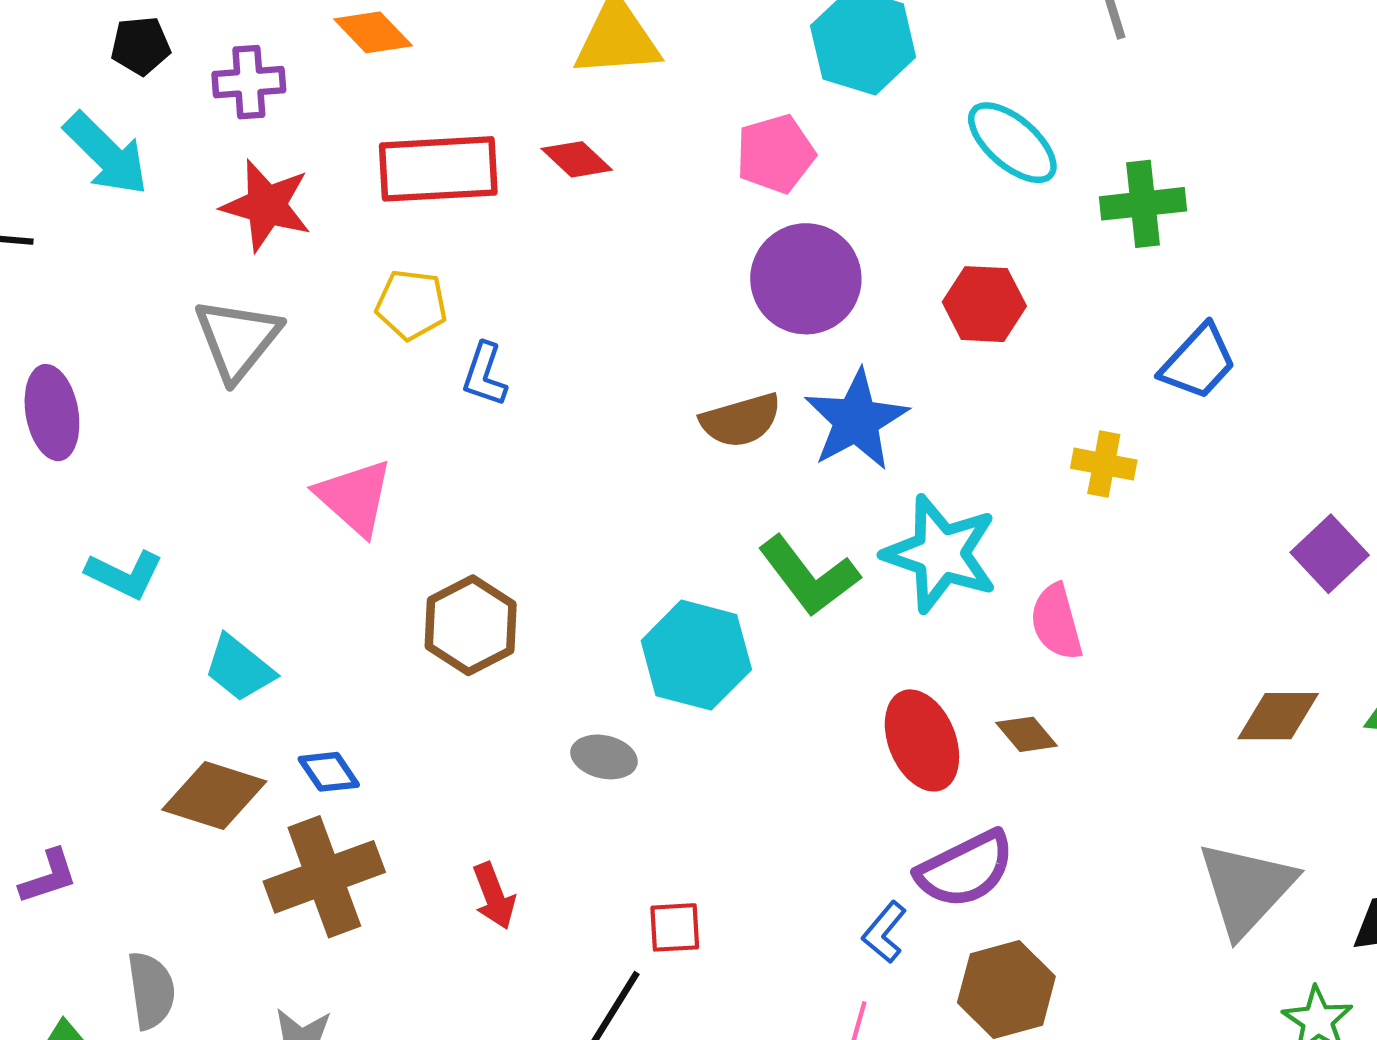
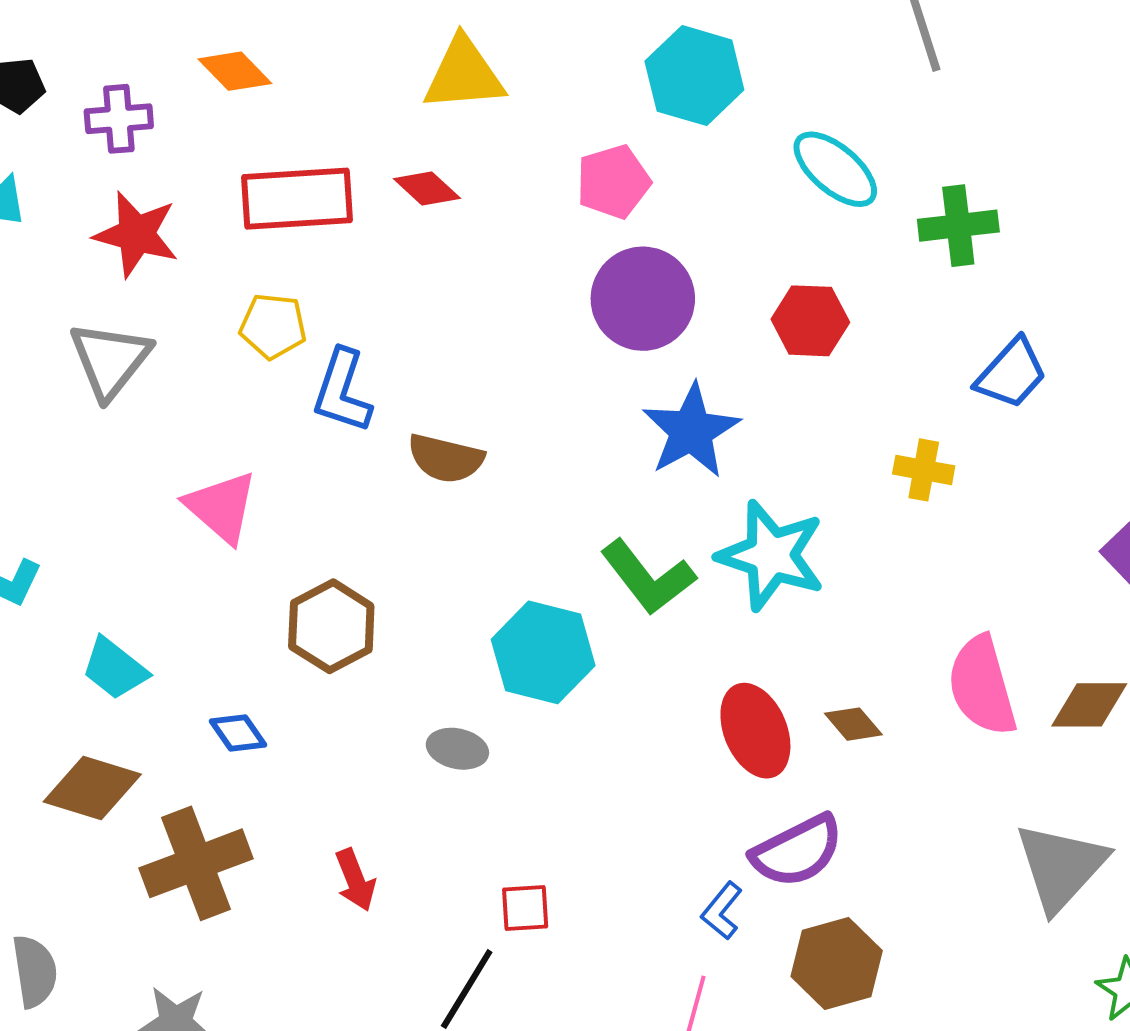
blue L-shape: (485, 375) -> (342, 391), size x1.4
brown semicircle: (741, 420) -> (446, 458), moved, turned 30
pink semicircle: (1056, 622) -> (982, 686), moved, size x1.4
blue diamond: (329, 772) -> (238, 733), moved

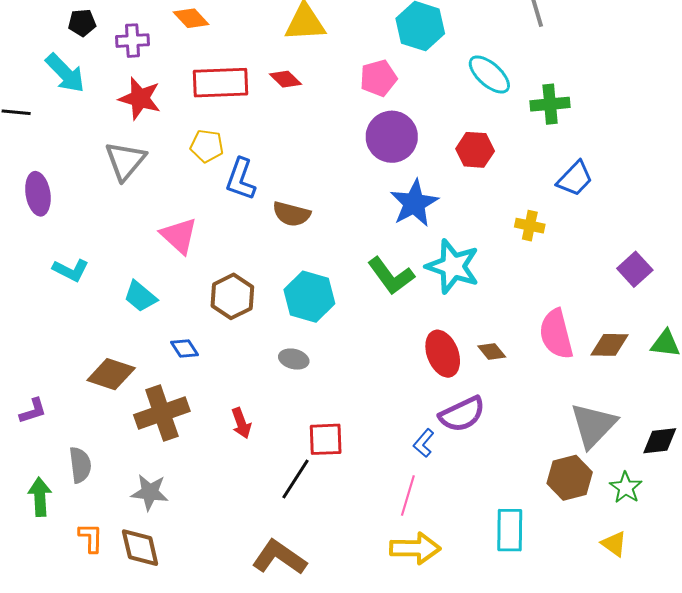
cyan hexagon: (543, 652) -> (309, 297), moved
cyan trapezoid: (115, 669) -> (140, 296), moved
red square: (525, 908) -> (326, 439), size x1.4
brown hexagon: (837, 964) -> (570, 478), moved

